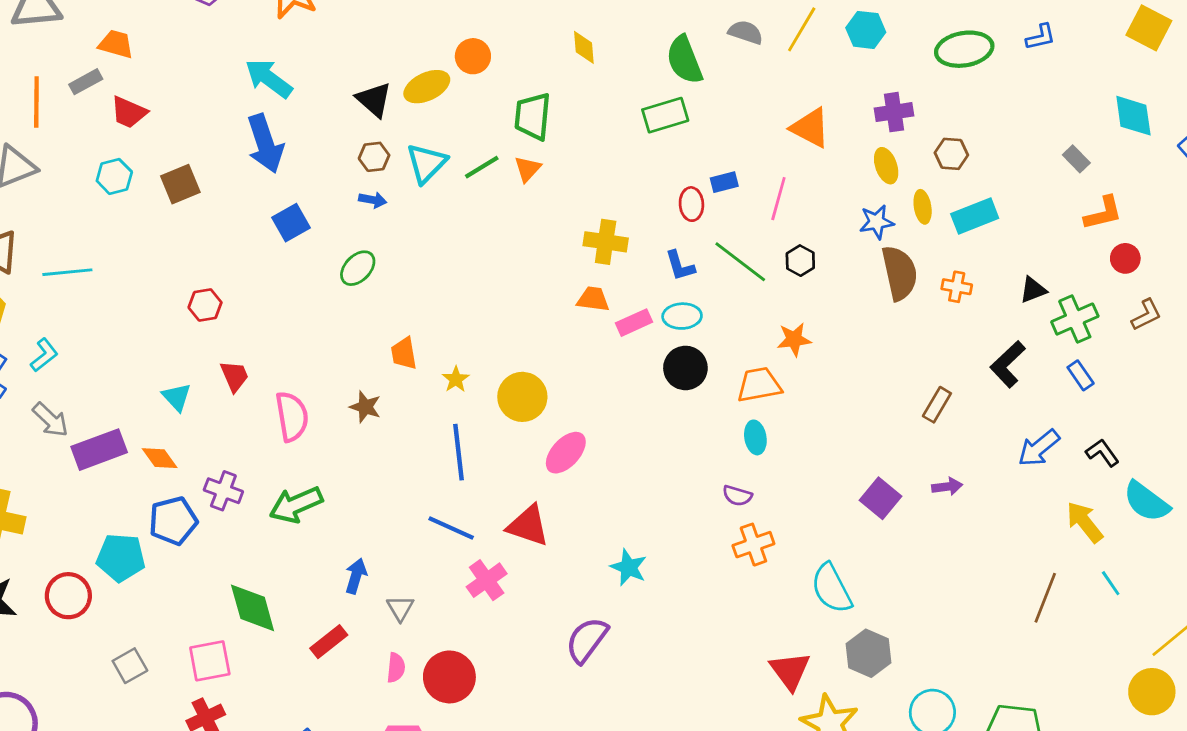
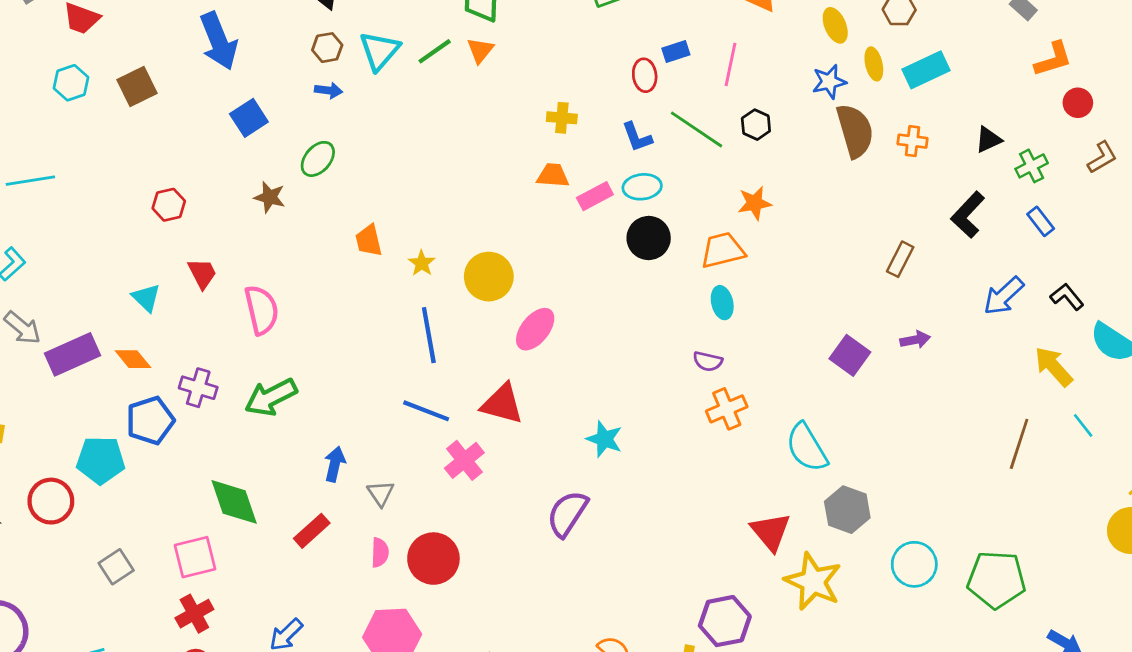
yellow cross: (606, 242) -> (562, 118), size x0.7
green cross: (1075, 319) -> (1032, 166), size x0.7
brown star: (365, 407) -> (270, 197), moved

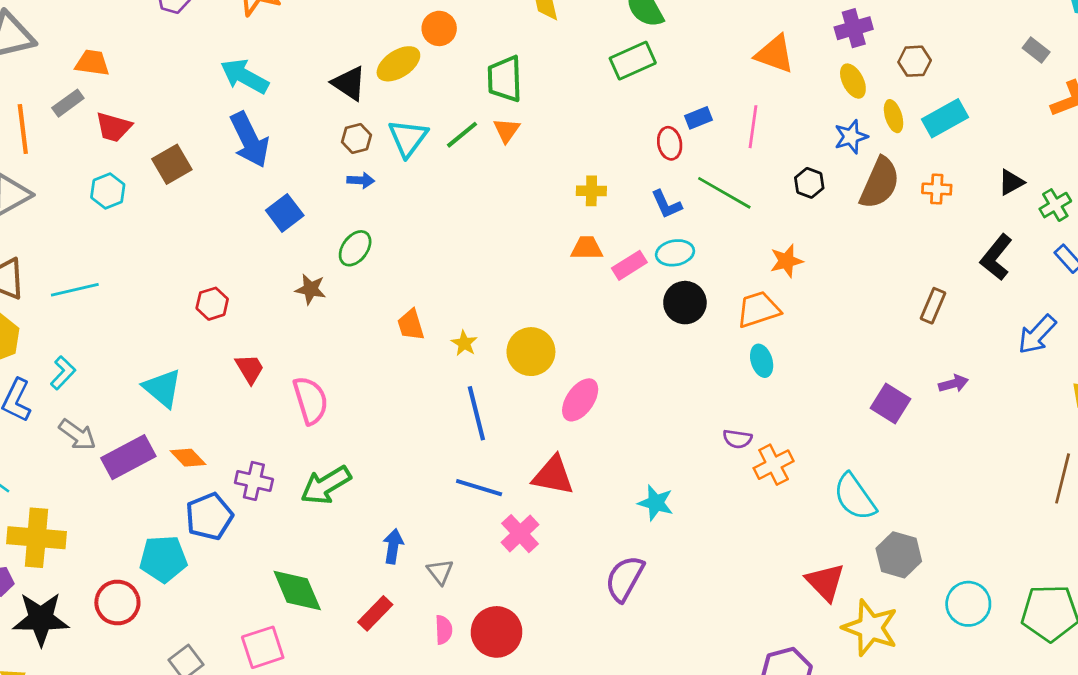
brown square: (137, 86) -> (172, 164), moved
black hexagon: (756, 125) -> (809, 183), moved
brown semicircle: (855, 131) -> (880, 183), turned 44
cyan triangle: (146, 298) -> (162, 388), moved, size x1.4
purple semicircle: (708, 361) -> (737, 439), moved

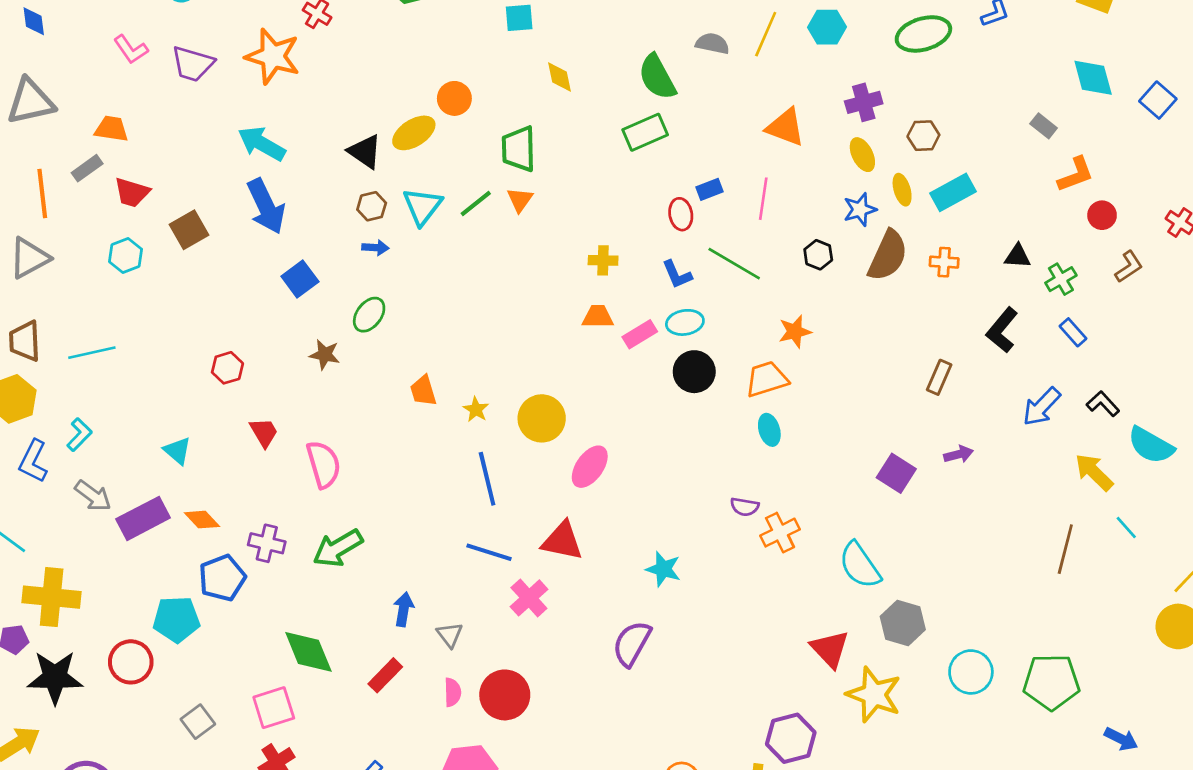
black triangle: (1011, 182) -> (1018, 256), turned 32
cyan triangle: (162, 388) -> (177, 451), size x0.7

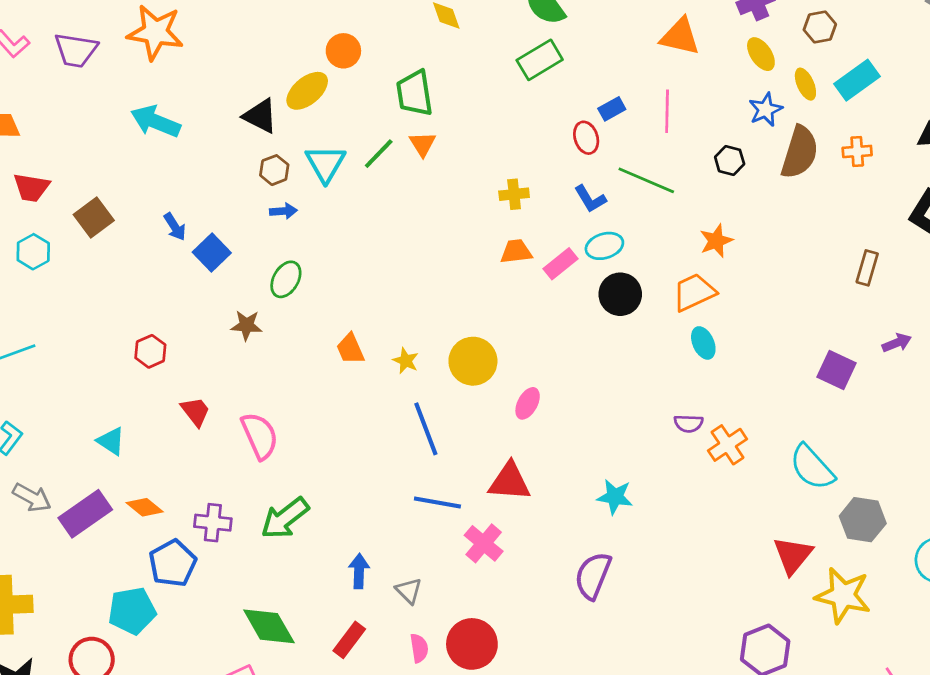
blue arrow: (266, 206) -> (175, 227), moved, size x0.5
pink ellipse: (590, 467) -> (528, 403), size x0.7
red triangle: (830, 649) -> (793, 555), turned 30

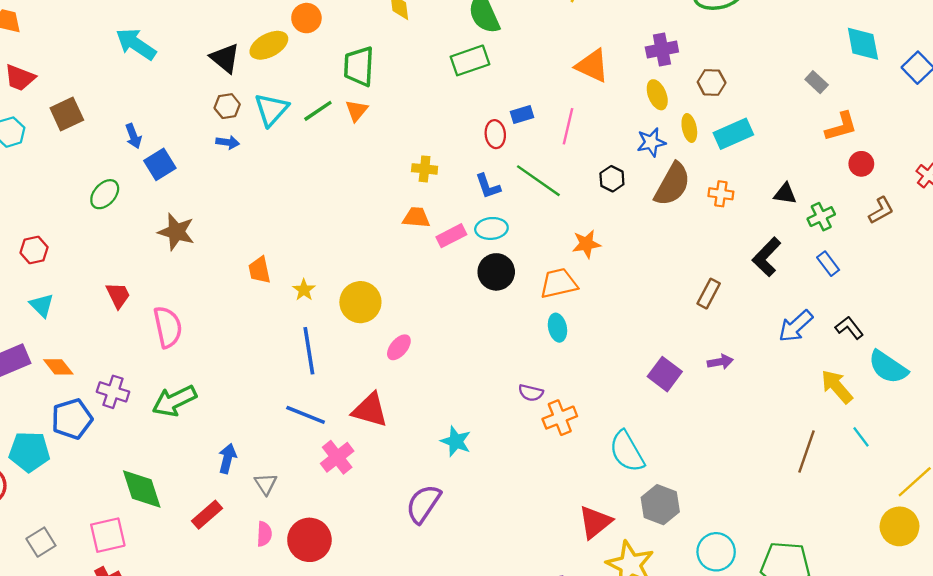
green ellipse: (286, 279) -> (105, 194), moved
brown star: (246, 325) -> (176, 232), size x1.4
red hexagon: (150, 351) -> (34, 250), moved

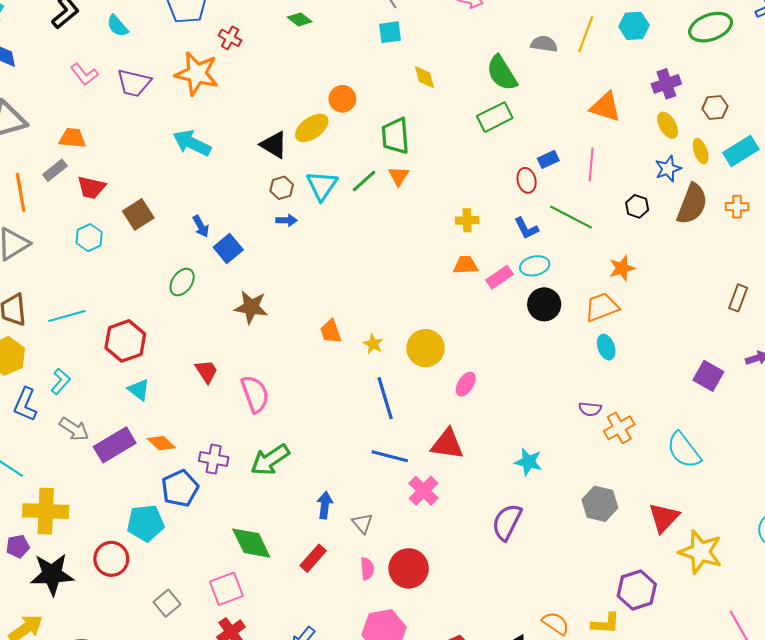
red hexagon: (34, 250) -> (125, 341), size x1.6
gray hexagon: (660, 505) -> (600, 504), moved

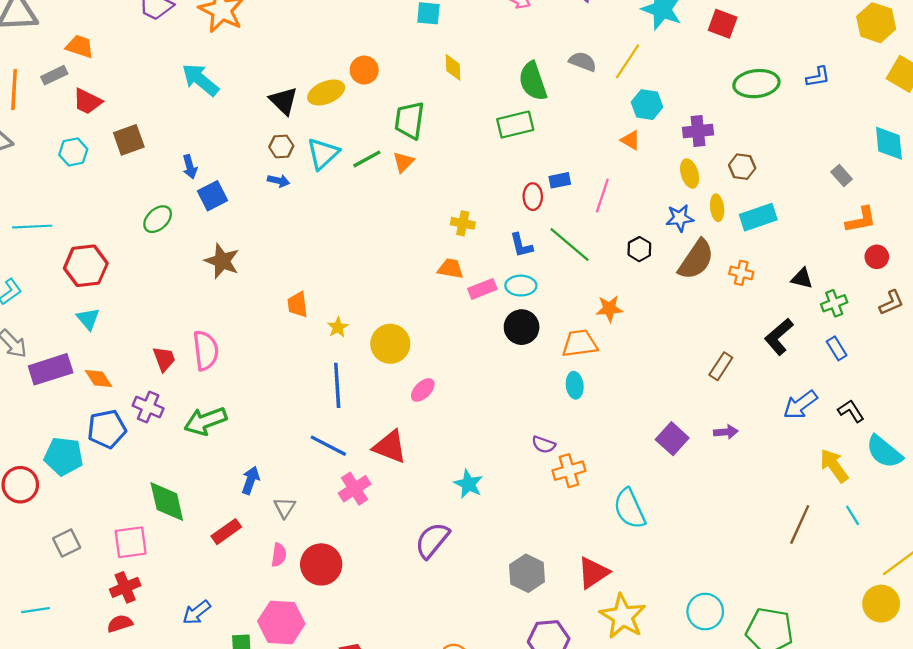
cyan hexagon: (634, 26) -> (647, 105), moved
orange triangle: (606, 107) -> (631, 140), size x0.6
red trapezoid: (206, 371) -> (164, 359), moved
gray hexagon: (600, 504) -> (527, 573), moved

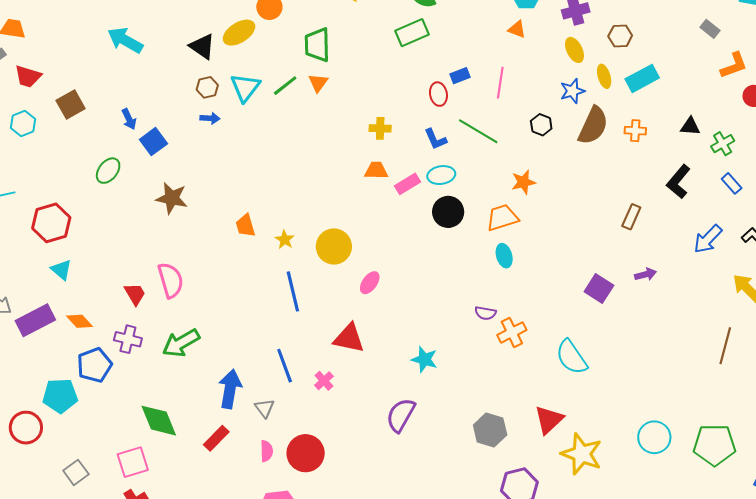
blue line: (328, 446) -> (285, 366), moved, turned 52
blue arrow: (251, 480) -> (230, 389), size x1.5
pink cross: (355, 489) -> (324, 381), size x0.7

